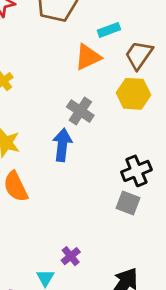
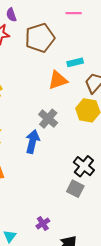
black cross: (136, 171) -> (84, 166), turned -35
purple cross: (71, 256) -> (43, 223), moved

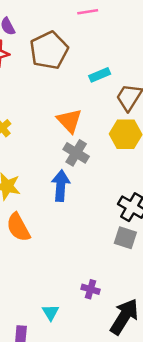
orange triangle: (58, 80) -> (69, 121), moved, turned -45
purple cross: (43, 223) -> (90, 289), turned -32

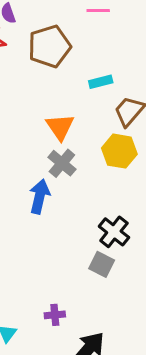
purple cross: (90, 289) -> (55, 315), turned -30

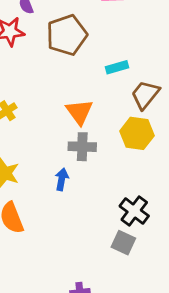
gray cross: (62, 163) -> (82, 147), turned -36
blue arrow: (39, 197) -> (62, 179), size x0.7

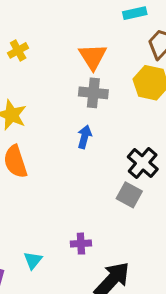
blue arrow: (62, 179) -> (85, 137), moved

